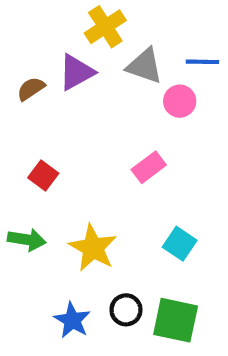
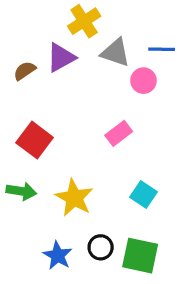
red square: (43, 176) -> (35, 140), size x1.5

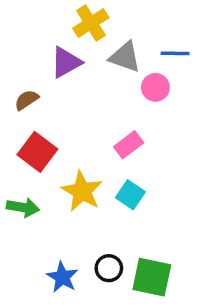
brown semicircle: (25, 71) -> (27, 100), moved
cyan square: (143, 194) -> (130, 195), moved
yellow star: (74, 198) -> (82, 191), moved

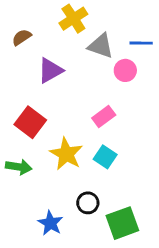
purple triangle: (66, 62) -> (50, 70), moved
brown semicircle: (27, 100) -> (22, 37), moved
black circle: (109, 268) -> (88, 203), moved
green square: (152, 277) -> (122, 223), turned -32

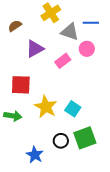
blue line: (141, 43) -> (91, 23), moved
pink rectangle: (104, 117) -> (63, 61), moved
red square: (30, 122) -> (21, 85), turned -35
green square: (122, 223) -> (85, 138), moved

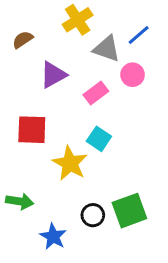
blue line: (91, 23) -> (139, 35), turned -42
cyan square: (73, 109) -> (99, 139), moved
green arrow: (13, 116) -> (20, 201), moved

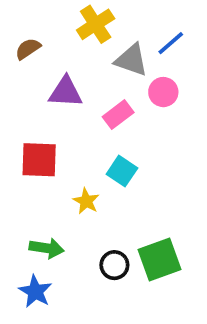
purple triangle: (53, 75) -> (65, 92), turned 32
yellow star: (70, 163) -> (86, 201), size x0.6
green arrow: (20, 201) -> (47, 248), moved
blue star: (53, 237) -> (35, 291), moved

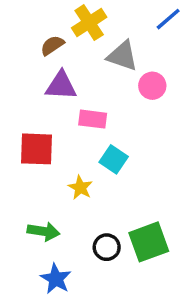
blue line: (171, 43) -> (168, 19), moved
brown semicircle: (28, 49) -> (52, 45), moved
pink rectangle: (118, 115) -> (93, 119), moved, turned 44
blue star: (35, 291) -> (56, 279), moved

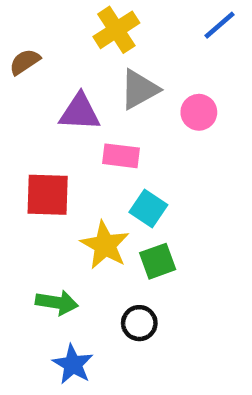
brown semicircle: (52, 45) -> (25, 62), moved
gray triangle: (122, 56) -> (139, 89), moved, turned -48
yellow star: (80, 187) -> (105, 245), size x1.5
green square: (149, 242) -> (158, 261), moved, size x0.7

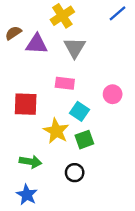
gray triangle: (139, 89) -> (75, 48), turned -30
purple triangle: (80, 112) -> (37, 44), moved
pink circle: (199, 112) -> (113, 94), moved
blue star: (73, 364) -> (27, 195), moved

